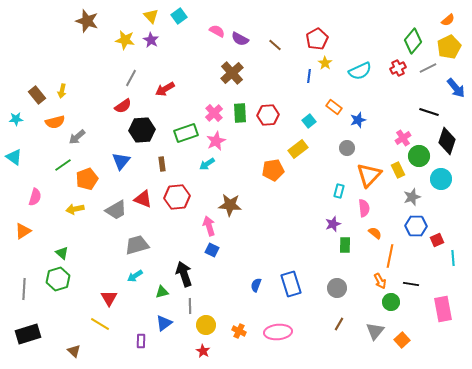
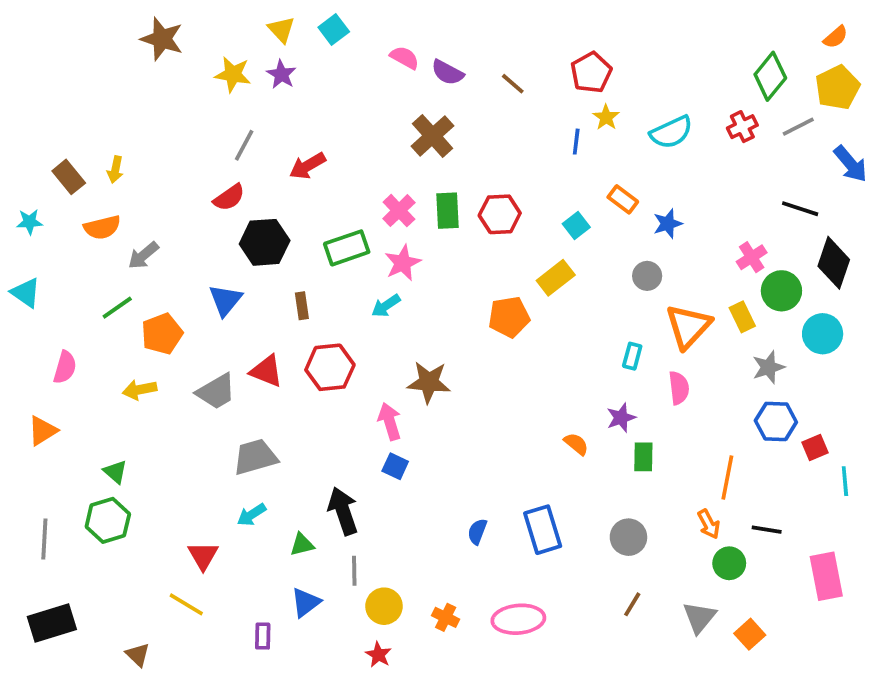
orange semicircle: (375, 233) -> (576, 444), moved

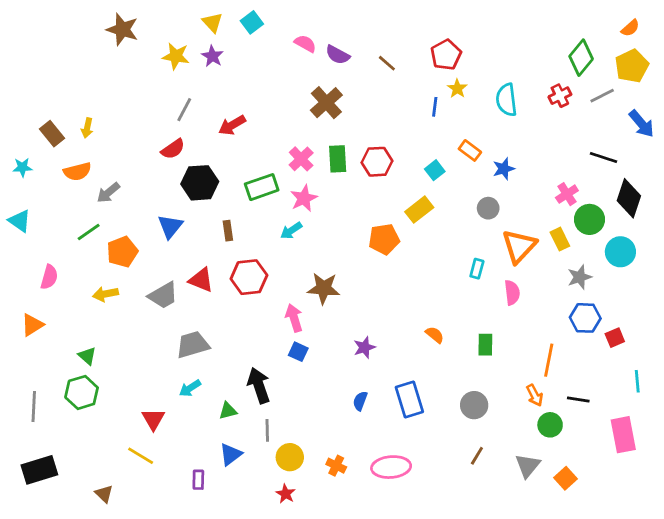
cyan semicircle: (671, 132) -> (506, 100), turned 108
purple star: (621, 418) -> (364, 347), moved
cyan line: (845, 481) -> (637, 381), moved

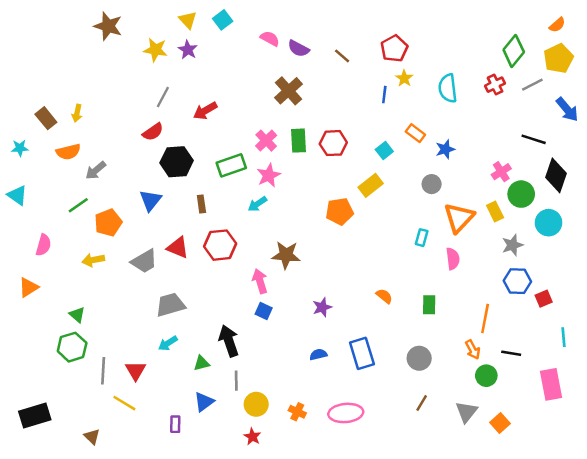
blue semicircle: (360, 401) -> (318, 355), turned 56
gray line: (34, 407) -> (103, 371), moved

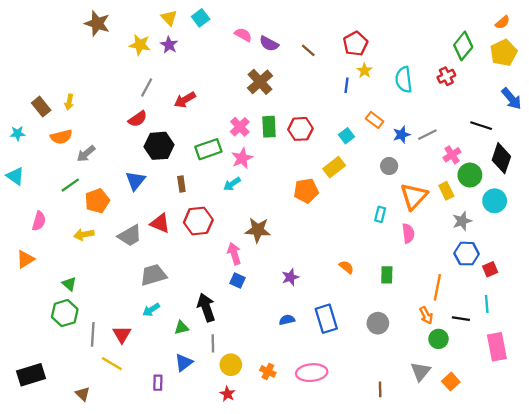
gray line: (532, 85) -> (427, 135), moved
cyan line: (563, 337) -> (487, 304), moved
brown line: (422, 403) -> (380, 389), moved, turned -32

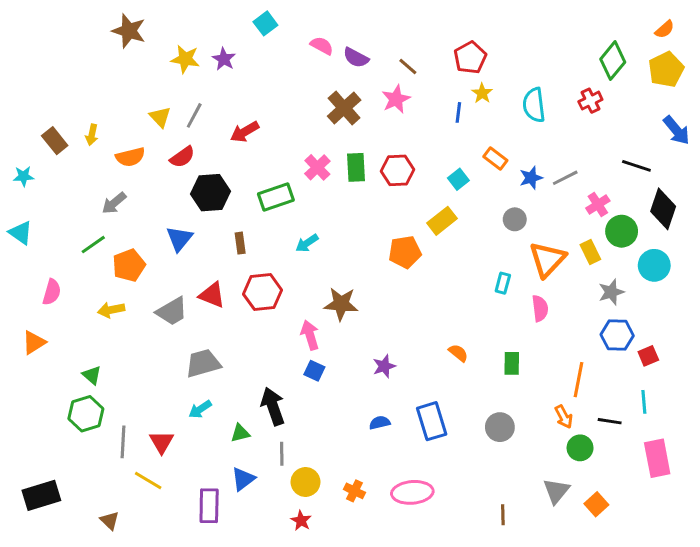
yellow triangle: (169, 18) -> (160, 117), moved
orange semicircle: (61, 137) -> (130, 157), moved
pink star: (242, 158) -> (396, 99), moved
purple rectangle: (158, 383) -> (209, 506), size x1.6

